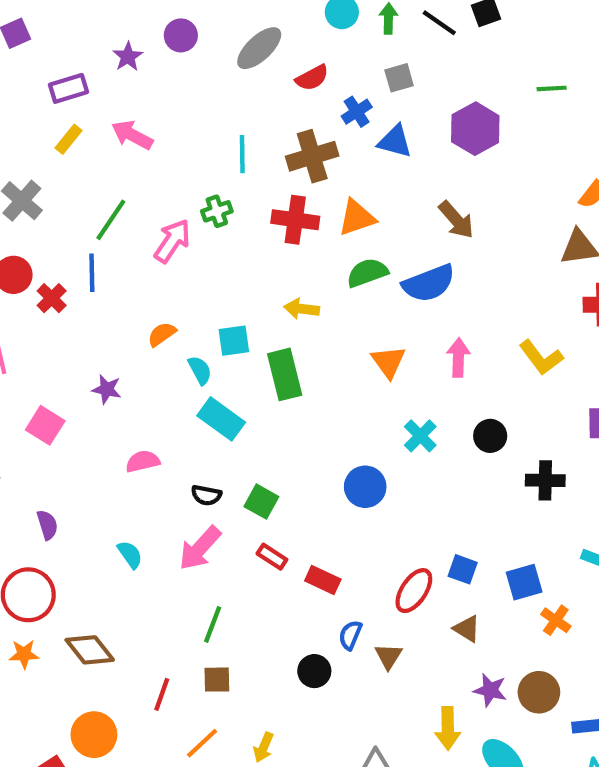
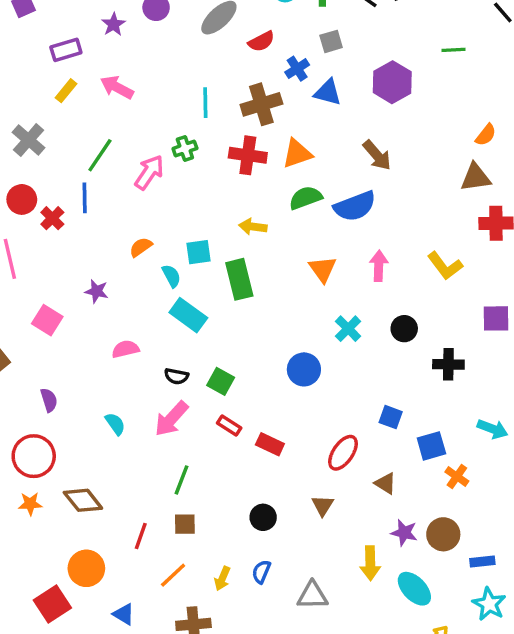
blue square: (463, 569) -> (391, 417), moved
blue semicircle: (350, 635) -> (261, 572), moved

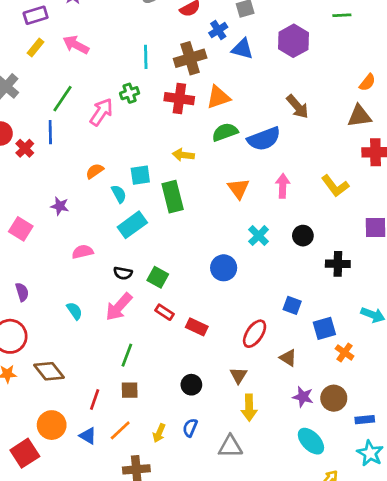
brown arrow: (377, 155) -> (298, 107), moved
cyan rectangle: (188, 315) -> (132, 225), turned -72
yellow arrow: (370, 563) -> (249, 408), moved
blue triangle: (124, 614) -> (88, 436), moved

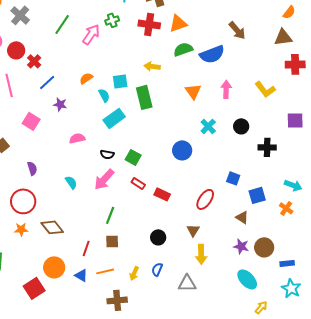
blue line: (50, 132) -> (47, 82), moved, turned 48
orange cross: (345, 352) -> (286, 208), moved
brown triangle: (288, 358) -> (242, 217), moved
orange line: (120, 430) -> (105, 271), turned 30

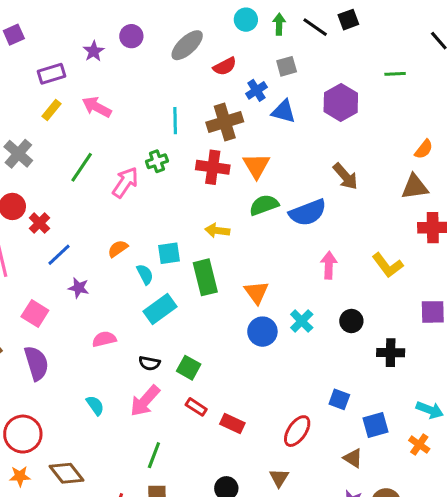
orange triangle: (178, 23) -> (256, 166), turned -42
orange triangle: (193, 91) -> (256, 292), moved
blue circle: (182, 150) -> (262, 332), moved
purple semicircle: (32, 168) -> (36, 363), moved, size x1.6

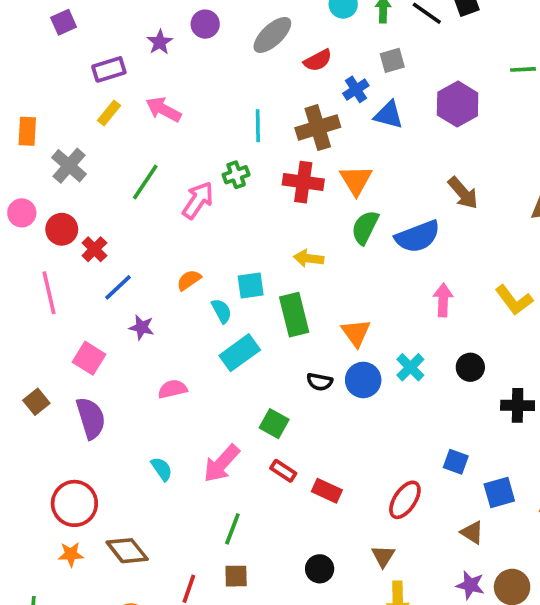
green semicircle: (264, 205) -> (365, 227), turned -44
black semicircle: (149, 363) -> (320, 382), moved

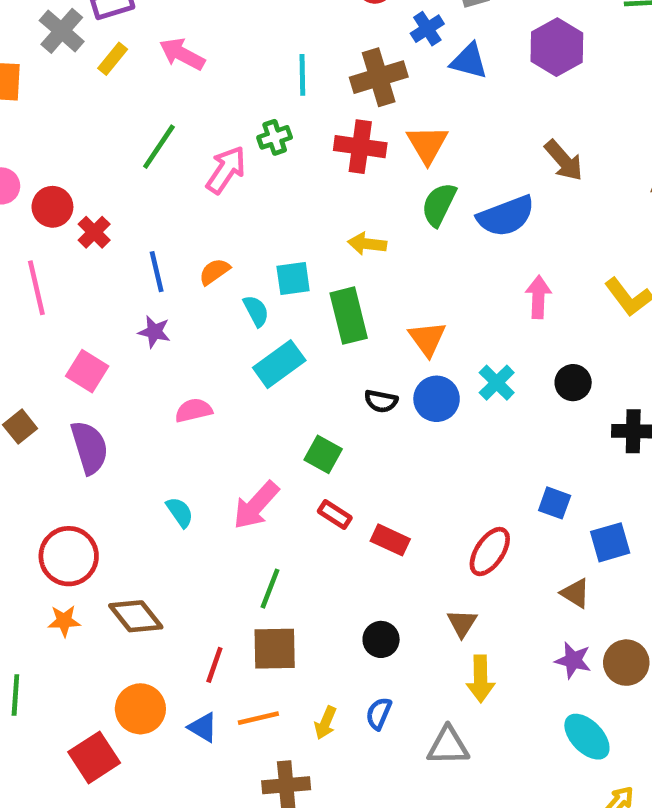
gray cross: (69, 166) -> (62, 31), moved
blue line: (118, 287) -> (157, 272), moved, turned -60
brown square: (236, 576) -> (275, 649), size x1.5

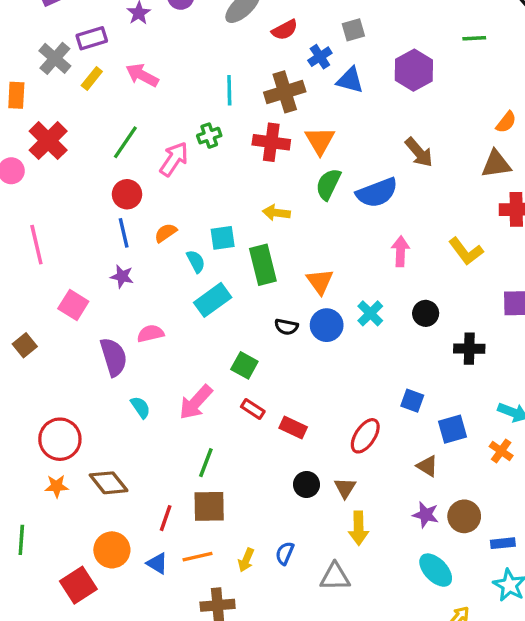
red circle: (52, 207) -> (127, 194), moved
red cross: (94, 232) -> (48, 141), moved, size x1.6
purple semicircle: (89, 447) -> (114, 357), moved
black circle: (381, 639) -> (307, 484), moved

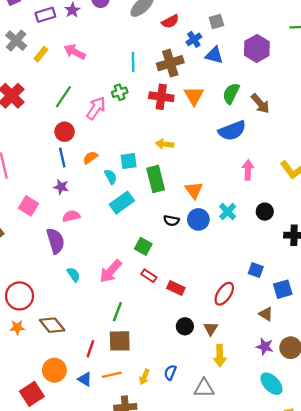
purple rectangle: (92, 38) -> (45, 15), moved
green semicircle: (328, 184) -> (231, 93), moved
pink semicircle: (150, 333) -> (71, 216), moved

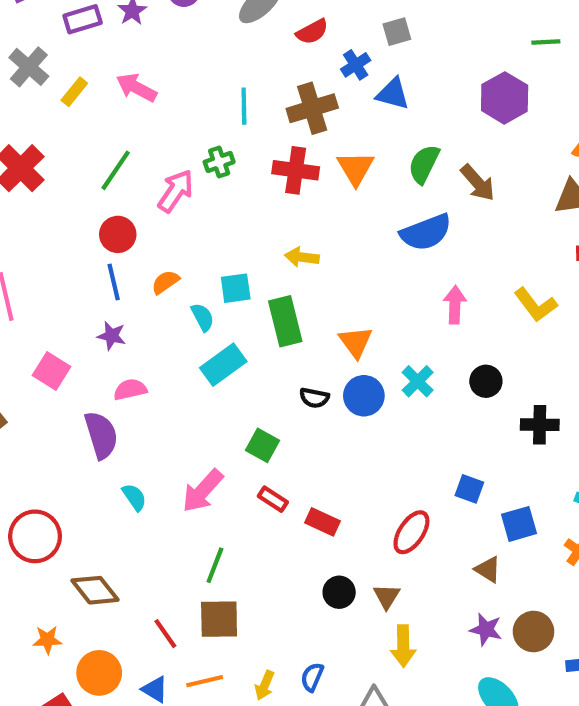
purple hexagon: (257, 48) -> (505, 98), moved
orange star: (17, 327) -> (47, 640), moved
red line: (90, 349) -> (165, 634), turned -54

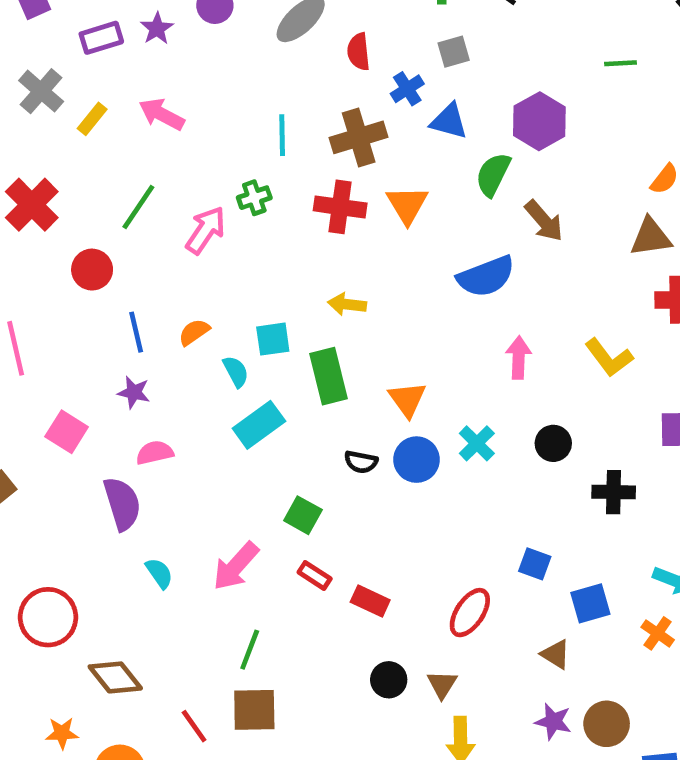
red semicircle: (312, 32) -> (359, 52), turned 112
purple hexagon: (505, 98) -> (539, 121), moved
green semicircle: (424, 164) -> (493, 175), moved
red circle: (118, 234) -> (92, 270), moved

